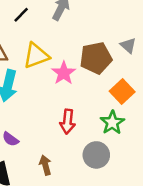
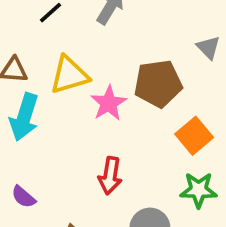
gray triangle: (128, 45) -> (208, 47), moved
green star: (112, 123) -> (199, 190), moved, turned 30

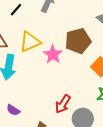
red arrow: (110, 176) -> (63, 104), moved, turned 30

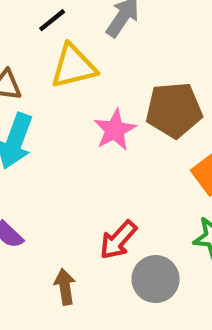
yellow triangle: (30, 42) -> (73, 66), moved

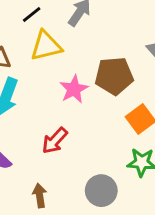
red arrow: (118, 240) -> (55, 141), moved

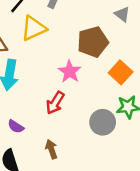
pink star: (74, 89) -> (70, 72), moved
gray circle: (101, 191) -> (103, 122), moved

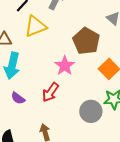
brown pentagon: (93, 42) -> (86, 41), turned -30
purple semicircle: (16, 126) -> (18, 98), moved

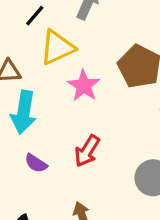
pink star: (65, 66) -> (84, 86), moved

